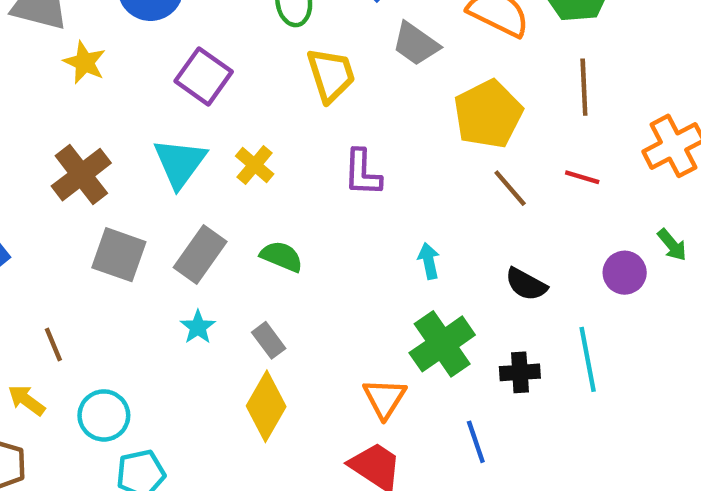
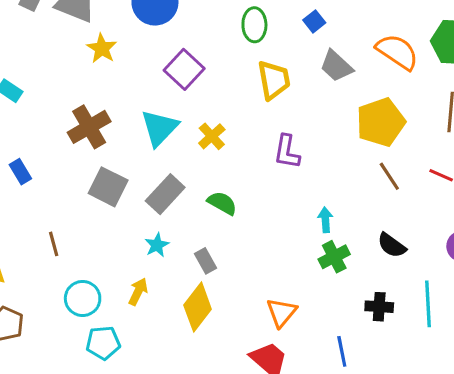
green cross: (442, 344) -> (334, 257), moved, size x0.7
yellow arrow: (27, 400) -> (138, 292), moved, turned 72

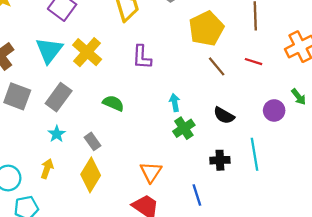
yellow cross: (212, 136) -> (87, 52), size x1.5
green semicircle: (222, 203) -> (113, 103), moved

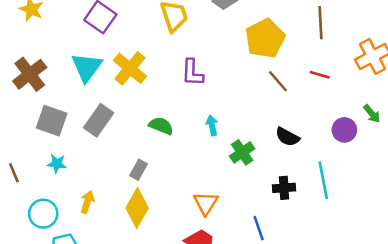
cyan arrow: (175, 103) -> (212, 125), moved
cyan star: (57, 134) -> (57, 164), moved, turned -30
gray rectangle: (92, 141) -> (138, 170), turned 66

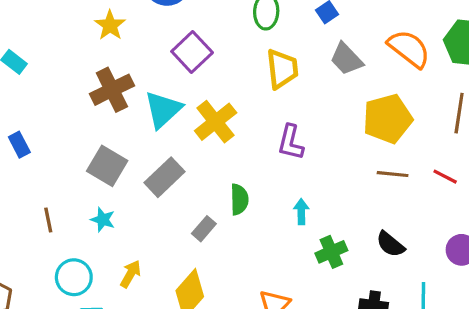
brown cross: (30, 74) -> (112, 90), moved
brown line: (278, 81) -> (393, 174), turned -55
green semicircle: (161, 126) -> (239, 199), turned 55
gray rectangle: (138, 170) -> (204, 229), moved

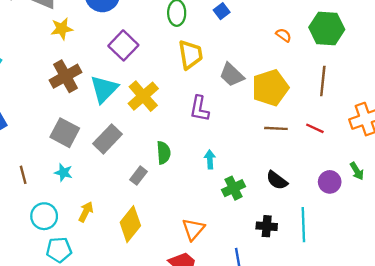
yellow star: (110, 25) -> (62, 29), turned 30
orange semicircle: (409, 49) -> (284, 35), size x0.5
gray trapezoid: (346, 59) -> (232, 75), moved

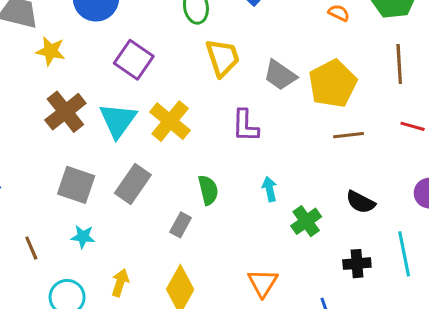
yellow star: (62, 29) -> (51, 51), turned 30
red line: (315, 128) -> (413, 126), moved

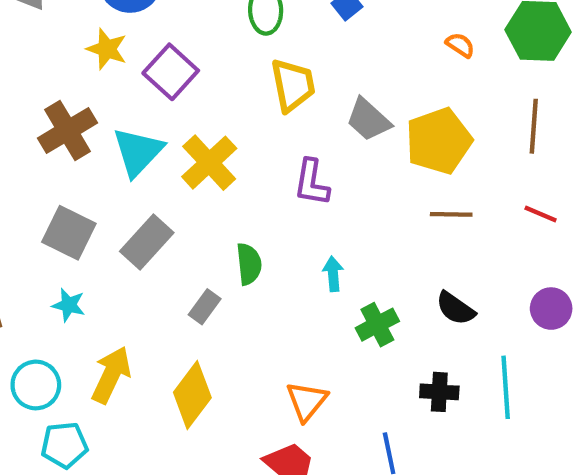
yellow star: (51, 51) -> (107, 49), moved
yellow arrow: (120, 283) -> (111, 375), size x1.5

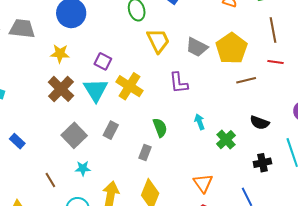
yellow star: (107, 49) -> (60, 54), moved
purple square: (171, 72) -> (103, 61), moved, size x0.7
red line: (541, 214) -> (276, 62), moved
gray square: (69, 233) -> (74, 135), turned 35
gray rectangle: (147, 242) -> (111, 130), size x0.7

